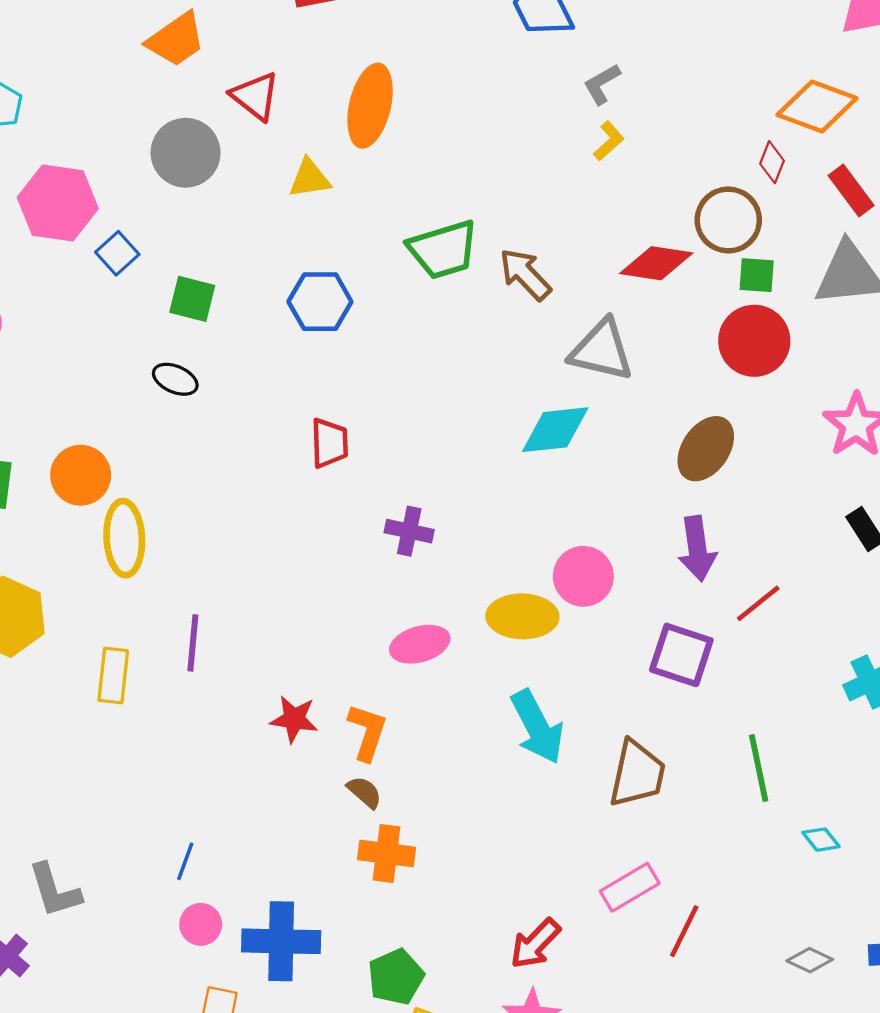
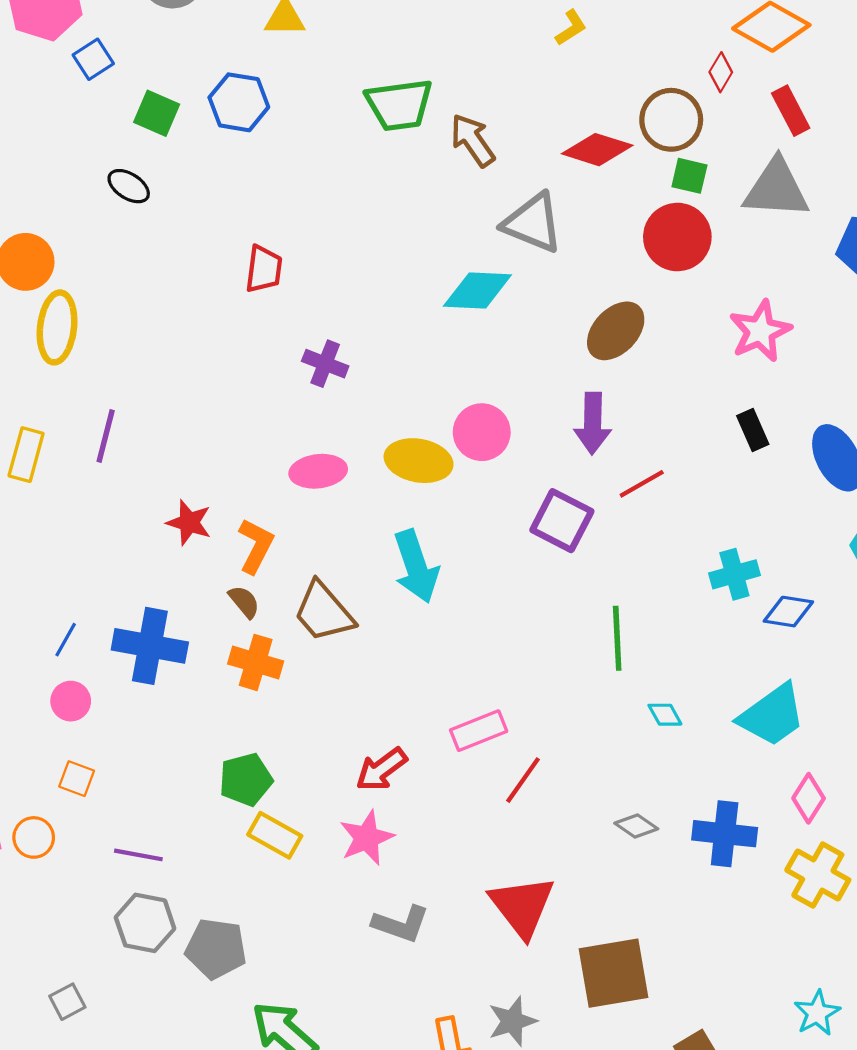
blue hexagon: (320, 302) -> (239, 102), moved
brown trapezoid: (637, 774) -> (324, 612), moved, turned 118
blue cross: (281, 941) -> (150, 646), moved

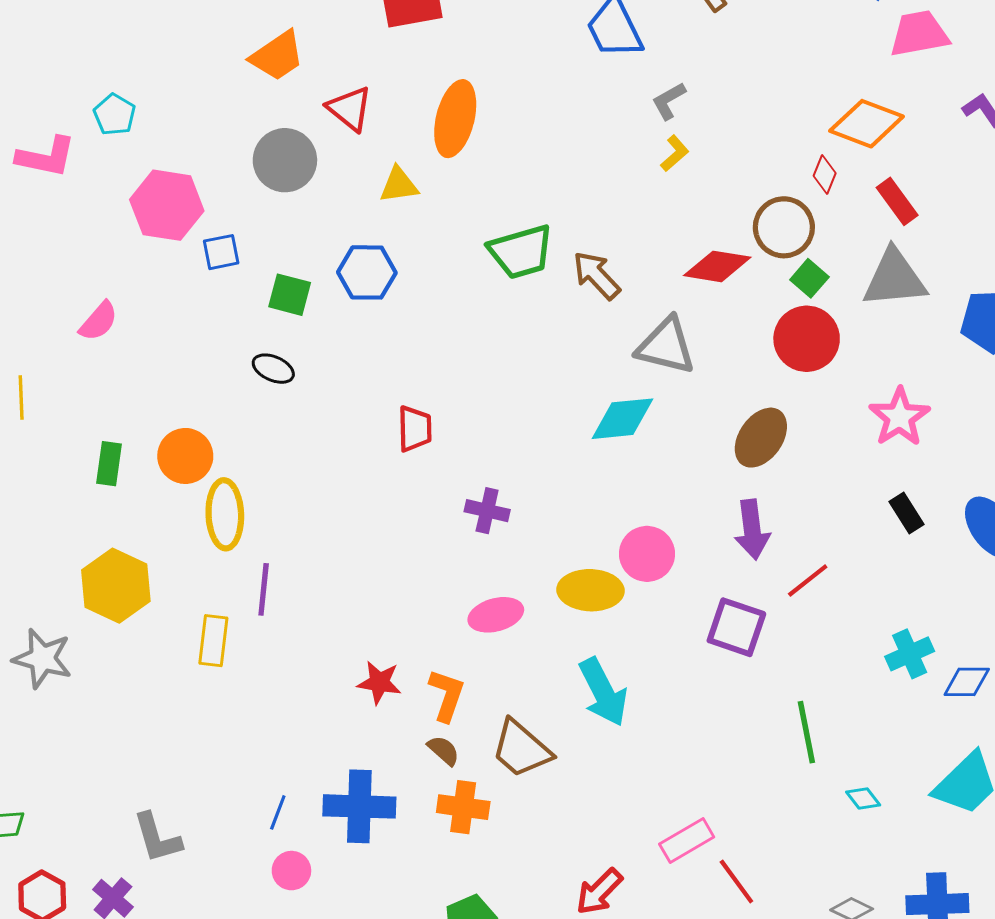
blue square: (93, 59) -> (221, 252), turned 30
green square: (689, 176) -> (809, 278), turned 36
purple line: (106, 436) -> (264, 589), moved
red line: (523, 780) -> (736, 881), turned -63

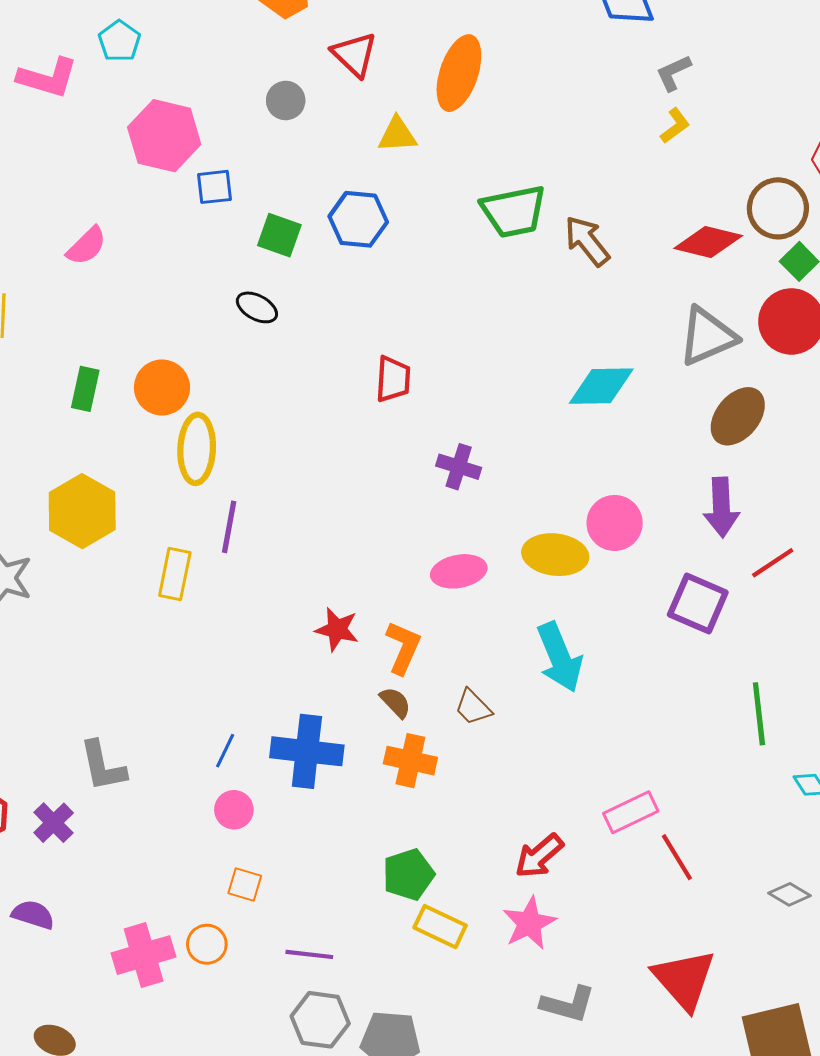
gray circle: (285, 160) -> (286, 101), size x0.6
gray triangle: (666, 346) -> (707, 336), moved, turned -42
brown trapezoid: (521, 749) -> (473, 707), size x0.6

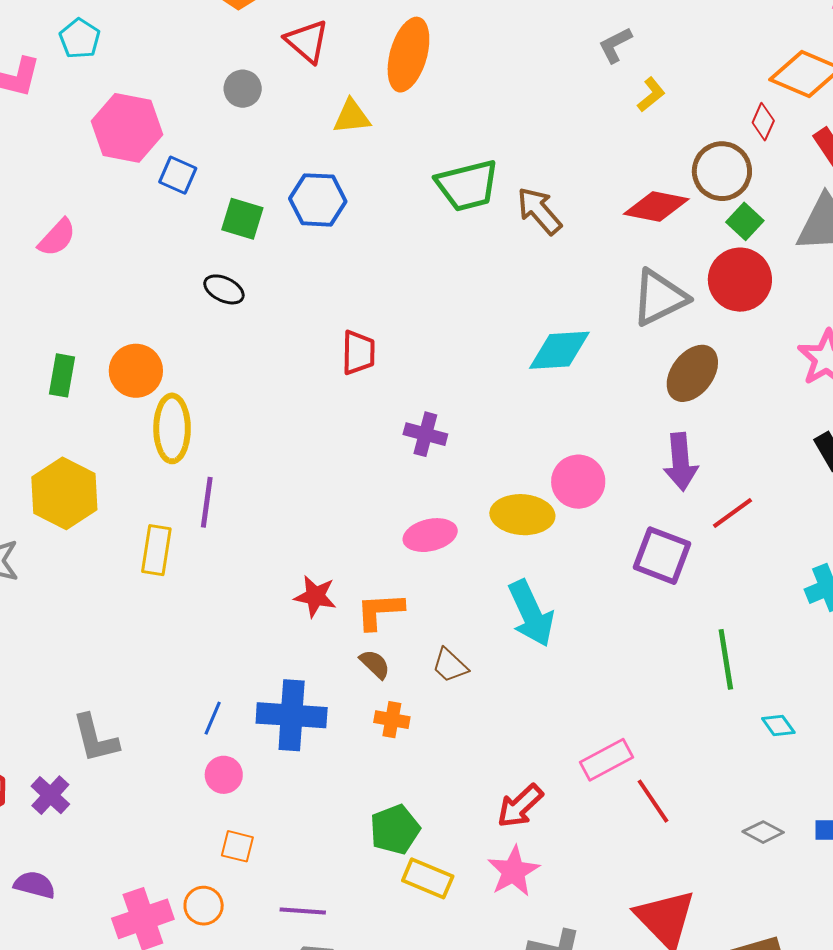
yellow L-shape: (675, 126) -> (651, 95), moved
blue square: (214, 187) -> (178, 175), turned 33
orange L-shape: (403, 648) -> (380, 611), turned -114
orange cross: (410, 761) -> (392, 720), size x0.7

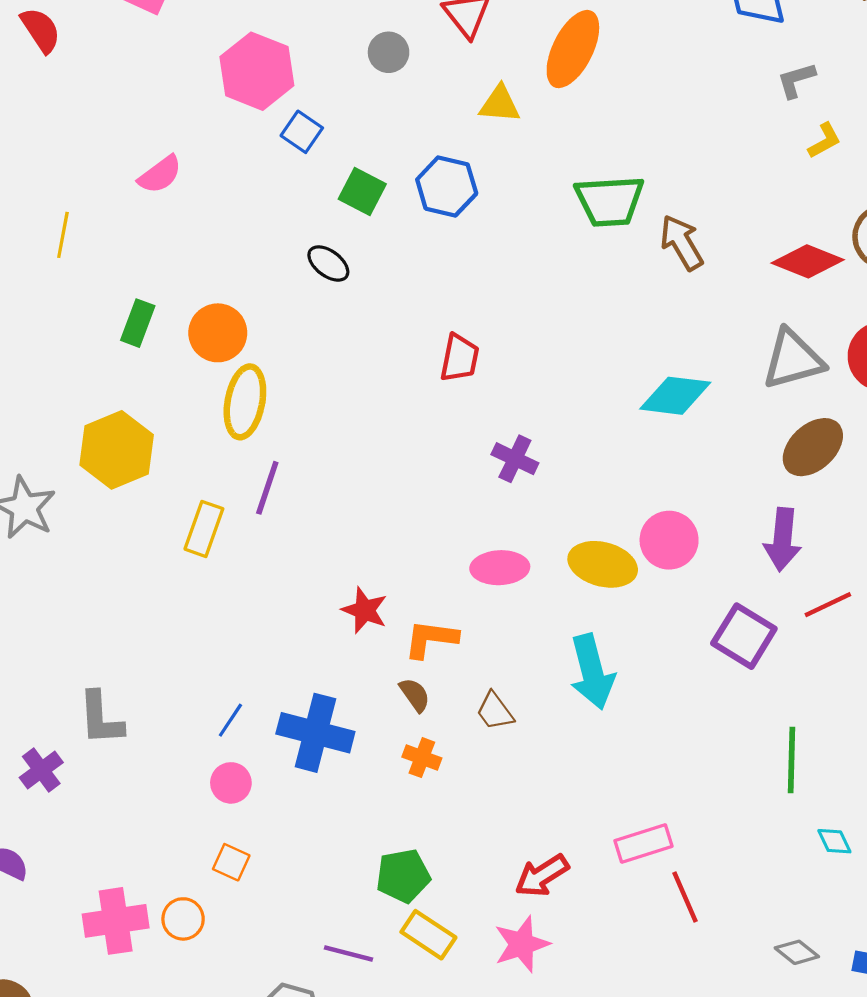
purple line: (303, 911) -> (349, 954), moved

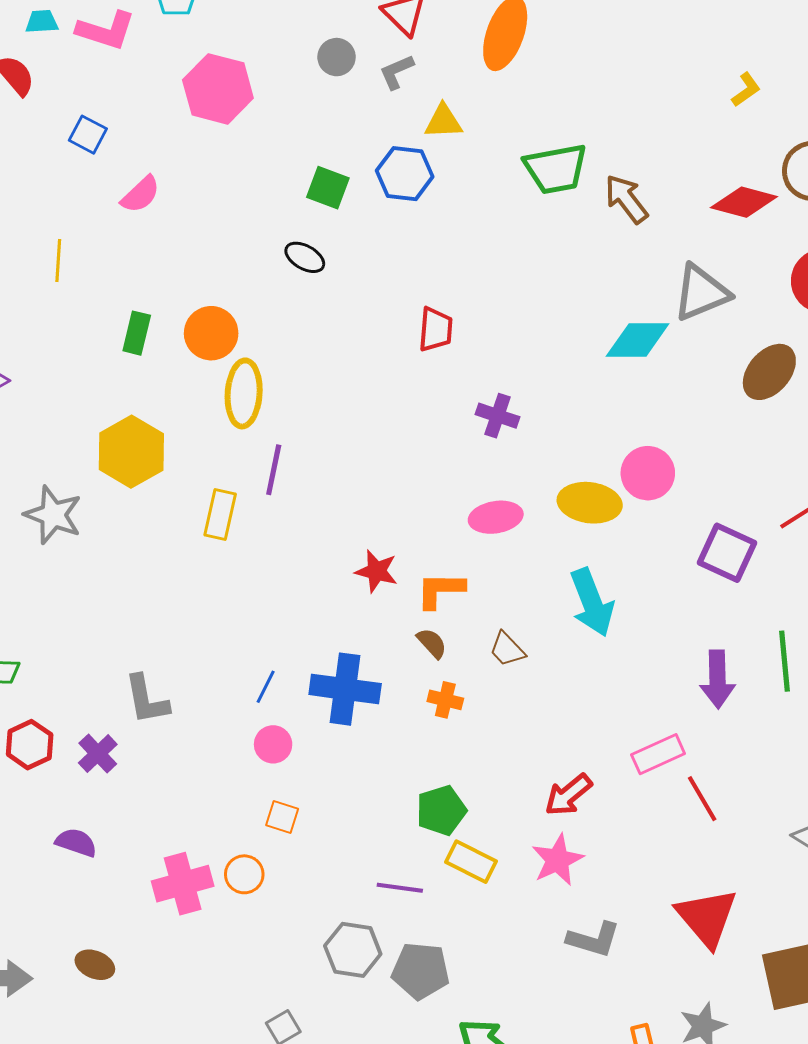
gray L-shape: (796, 80) -> (396, 72), moved
yellow triangle: (500, 104) -> (443, 121), moved
blue square: (302, 132) -> (88, 135), moved
gray triangle: (793, 359) -> (701, 293), moved
purple arrow: (783, 539) -> (718, 679), moved

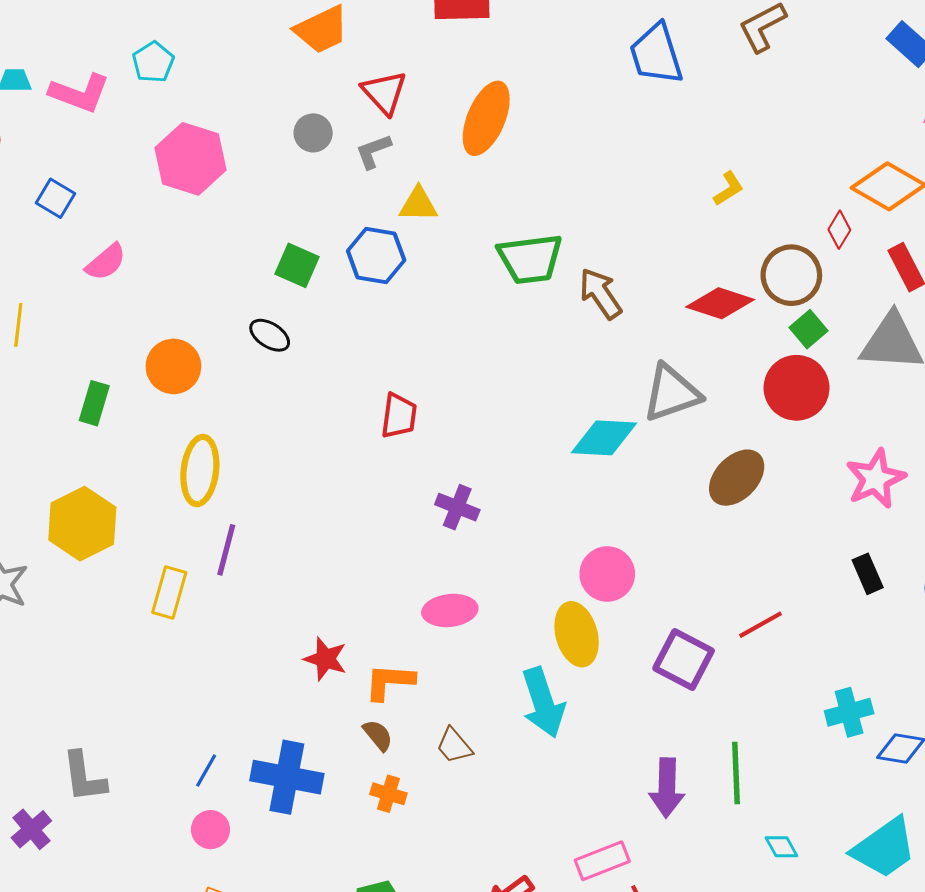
orange circle: (211, 333) -> (173, 366), moved
yellow ellipse: (590, 503) -> (577, 634), moved, turned 64

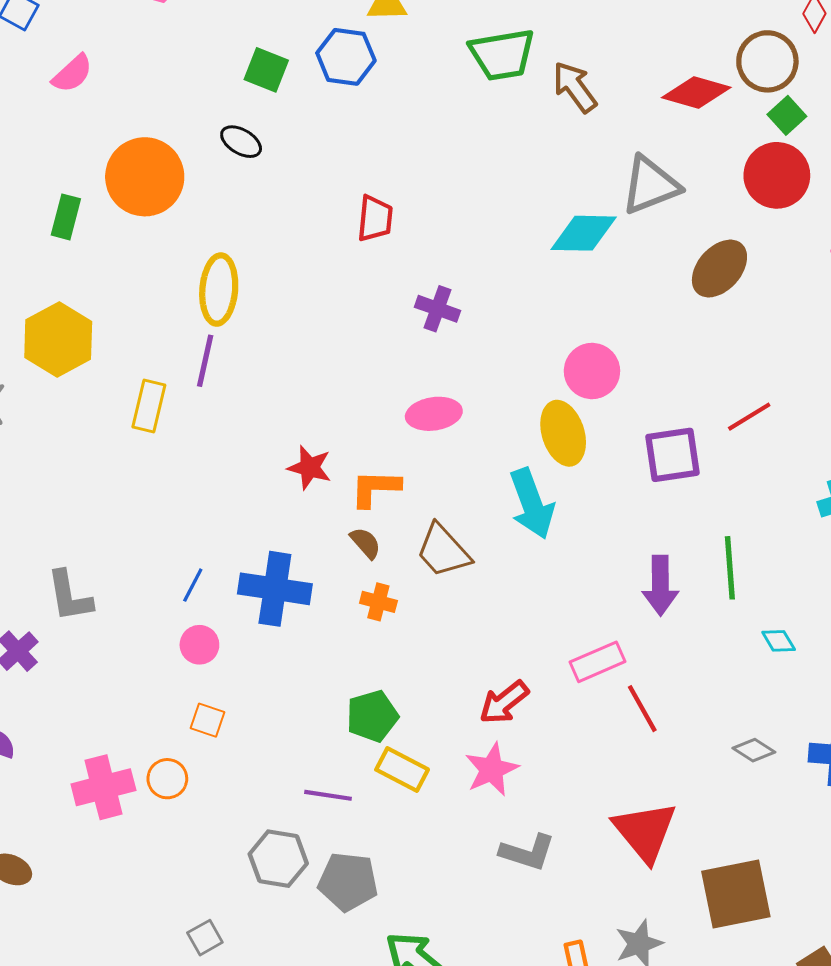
orange circle: (173, 366) -> (145, 177), size x1.4
yellow ellipse: (200, 471) -> (219, 290), moved
purple square: (684, 660) -> (673, 455), turned -34
brown trapezoid: (454, 746) -> (443, 551), size x1.5

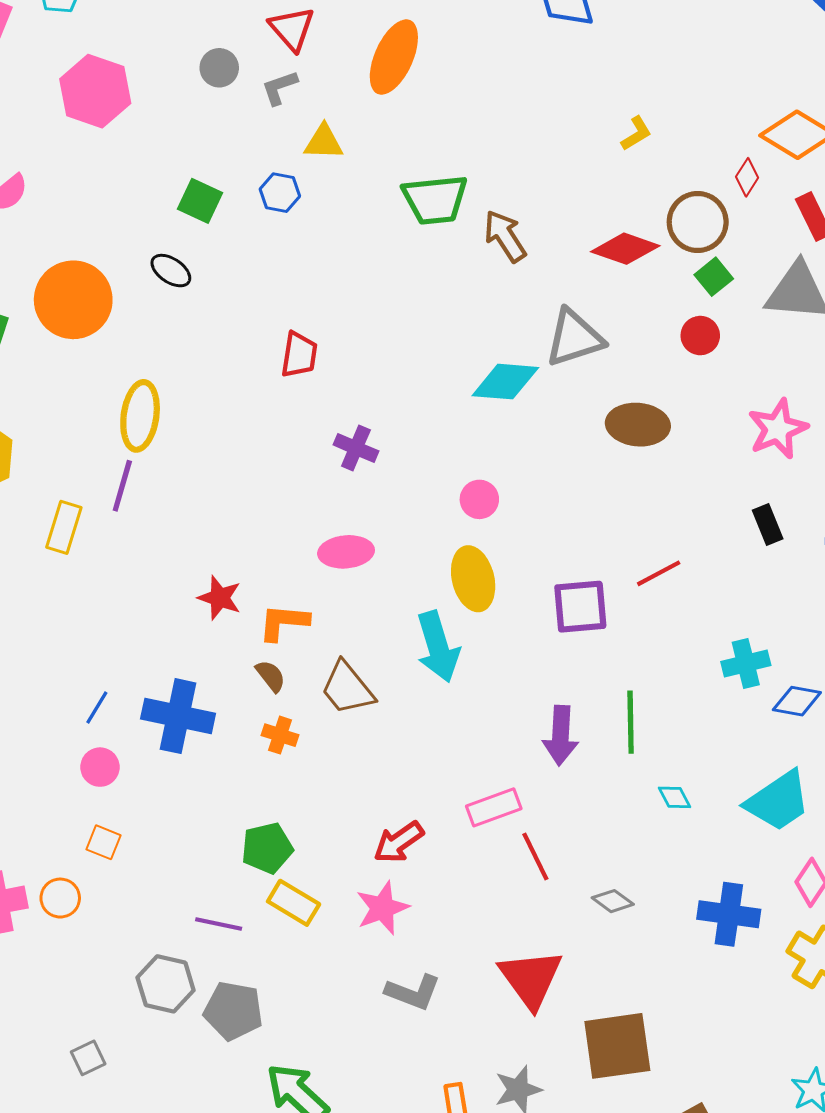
blue hexagon: (346, 57) -> (280, 193), size x0.7
red circle: (777, 175) -> (700, 336), size x0.6
brown ellipse: (719, 269) -> (638, 425), turned 50
pink circle: (592, 371) -> (479, 499), moved, size x0.7
gray diamond: (754, 750) -> (613, 901), moved

